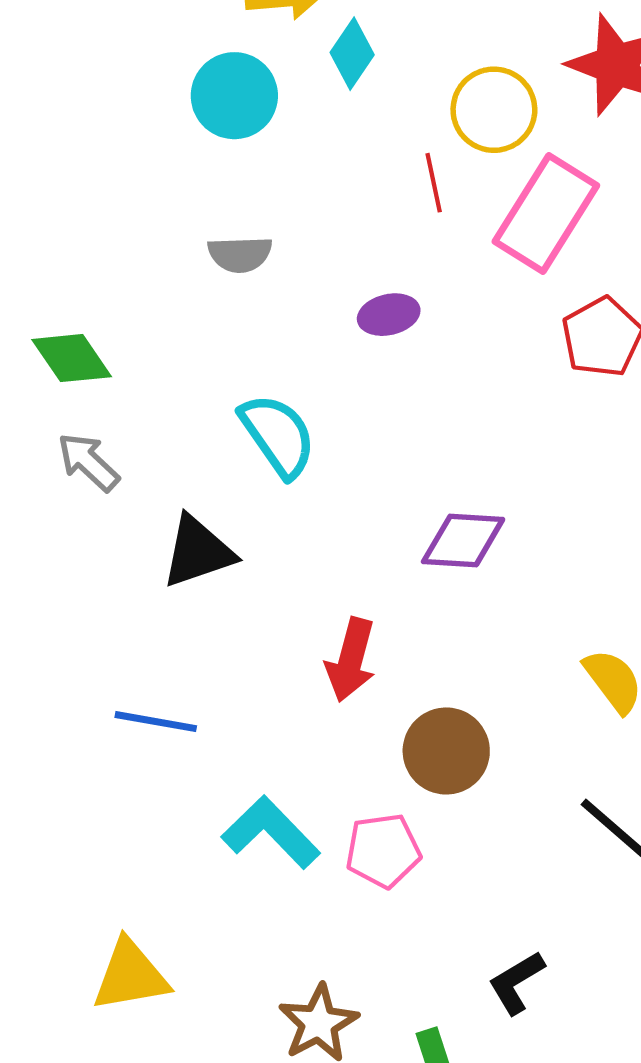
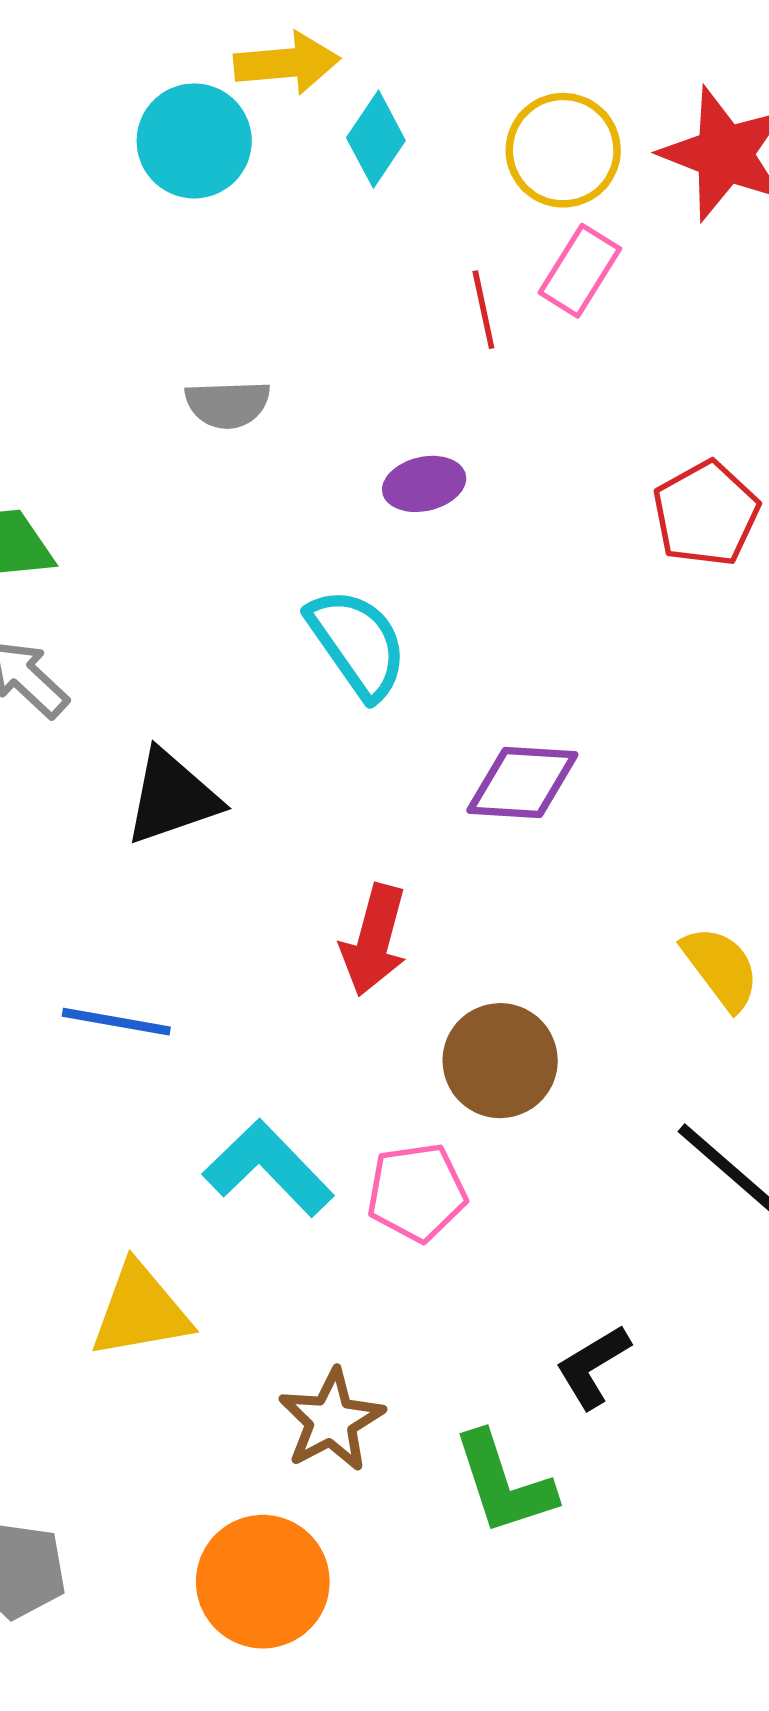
cyan circle: (234, 96) -> (194, 141), moved
yellow circle: (494, 110) -> (563, 150), moved
pink rectangle: (546, 214) -> (580, 271), moved, size x0.6
cyan semicircle: (278, 435) -> (357, 643), moved
yellow triangle: (130, 976) -> (140, 1311), moved

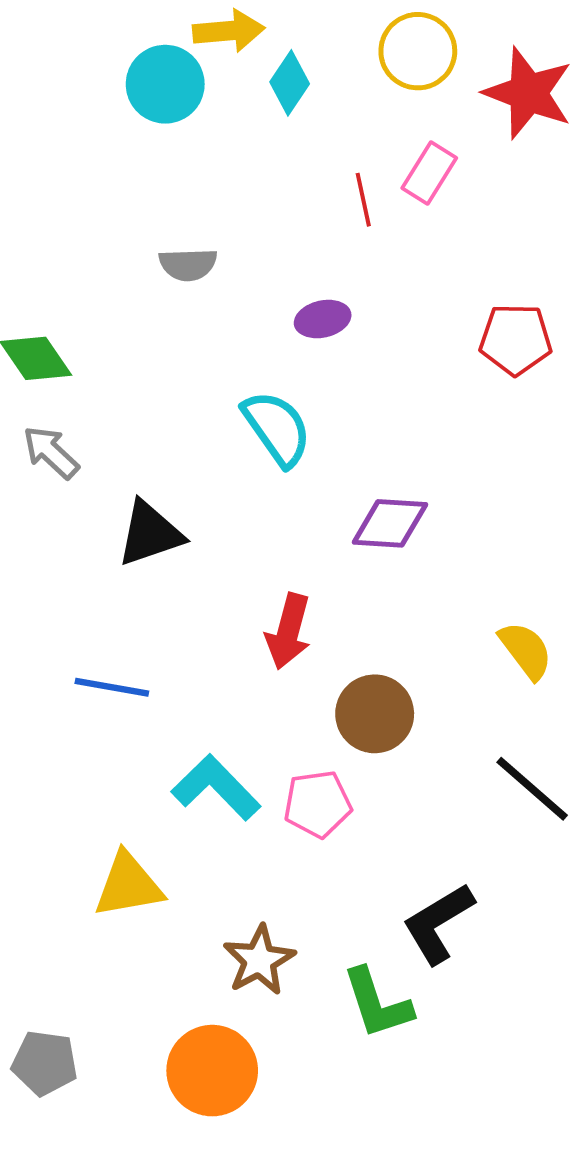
yellow circle: (563, 150) -> (418, 51), moved
red pentagon: (706, 514) -> (516, 339), turned 30
black L-shape: (593, 1367) -> (438, 923), size x1.4

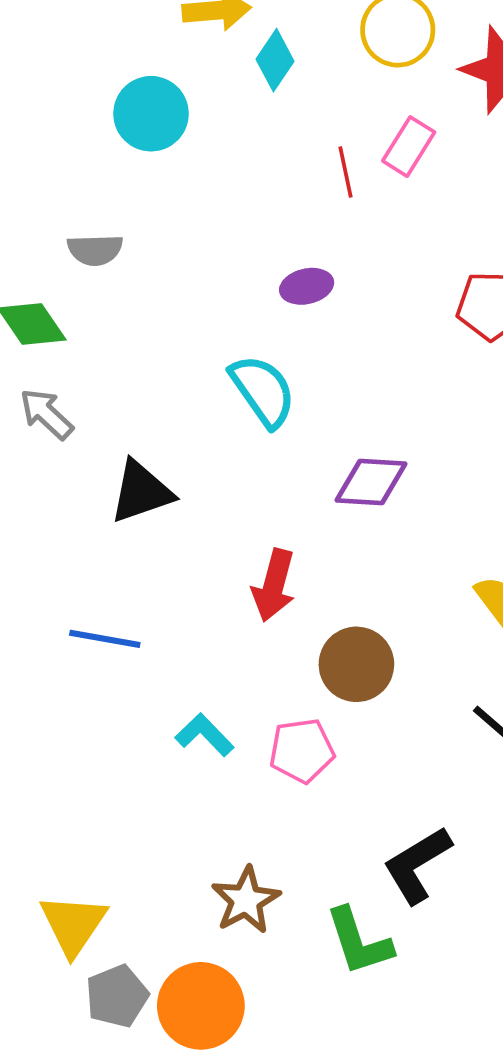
cyan circle: (165, 84) -> (151, 114), moved
gray semicircle: (188, 264) -> (95, 250), moved
cyan L-shape: (216, 787) -> (204, 735), size x0.7
yellow triangle: (128, 885) -> (73, 924), moved, turned -46
gray pentagon: (45, 1063) -> (117, 996), moved, turned -30

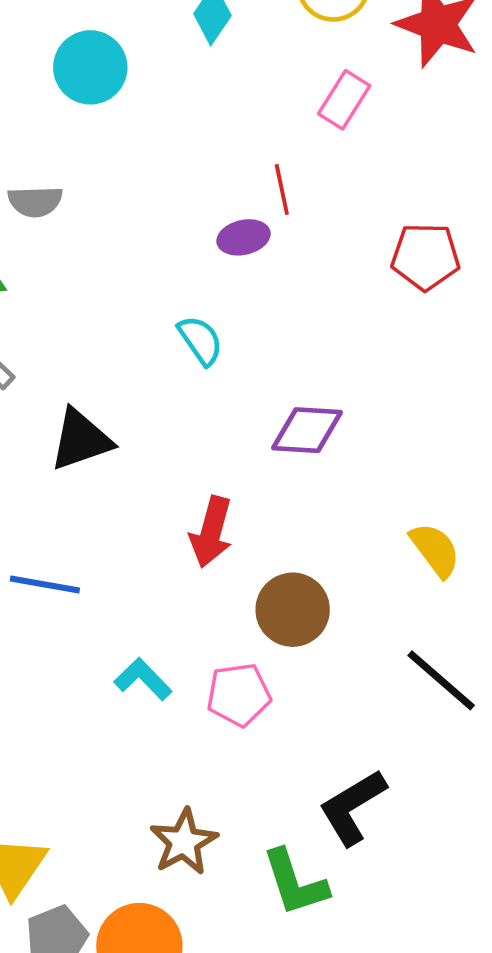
red line: (345, 172) -> (282, 189), moved
cyan semicircle: (263, 391) -> (200, 340), size x0.7

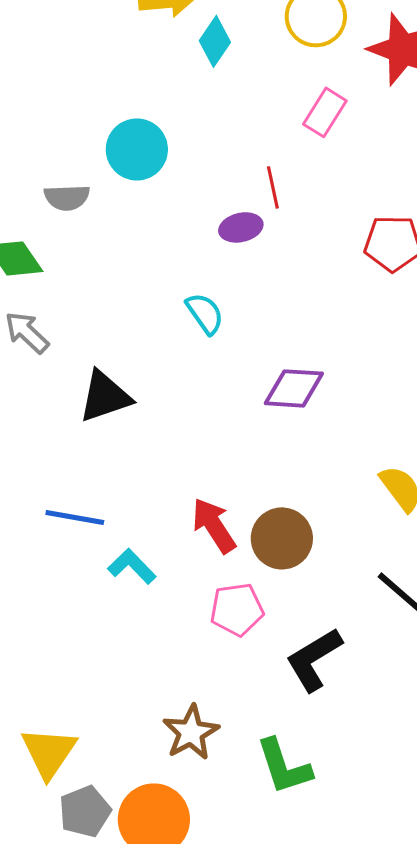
cyan circle: (90, 67) -> (137, 149), moved
red arrow: (211, 532) -> (214, 525), moved, turned 132
cyan L-shape: (143, 679) -> (132, 566), moved
black L-shape: (352, 807) -> (314, 659), moved

